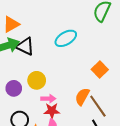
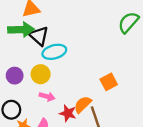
cyan ellipse: (66, 38) -> (54, 52), moved
red star: (52, 111) -> (68, 113), moved

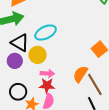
black triangle: (39, 36) -> (20, 43), moved
red star: (68, 113) -> (47, 86), moved

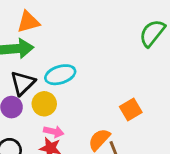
black triangle: (20, 43) -> (23, 83), turned 36

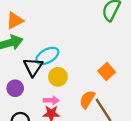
black triangle: (23, 83) -> (33, 67), moved
yellow circle: (44, 104) -> (58, 77), moved

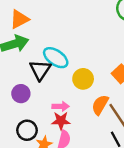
cyan ellipse: (47, 56) -> (56, 58), turned 65
yellow circle: (58, 77) -> (83, 79), moved

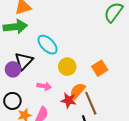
black triangle: (40, 70) -> (24, 61), moved
red star: (61, 121) -> (69, 100), moved

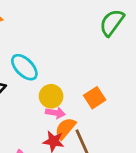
pink arrow: (44, 86) -> (55, 113), moved

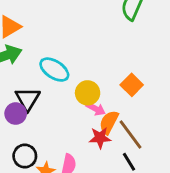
pink arrow: (55, 113) -> (96, 109), turned 30

